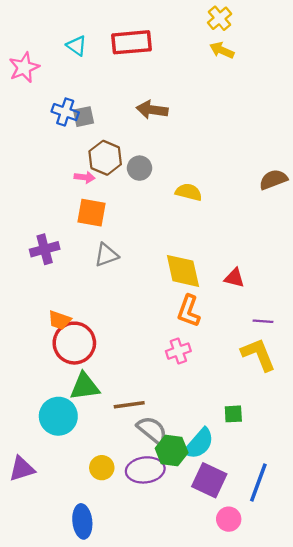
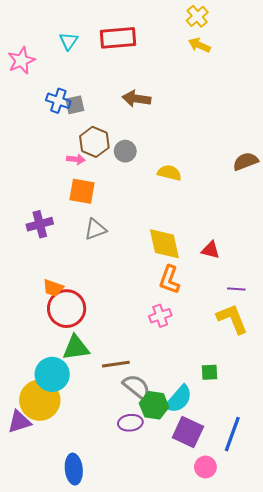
cyan triangle: (77, 46) -> (69, 41), turned 30
yellow circle: (102, 468) -> (40, 400), moved, size x1.8
purple ellipse: (145, 470) -> (130, 423), size x0.7

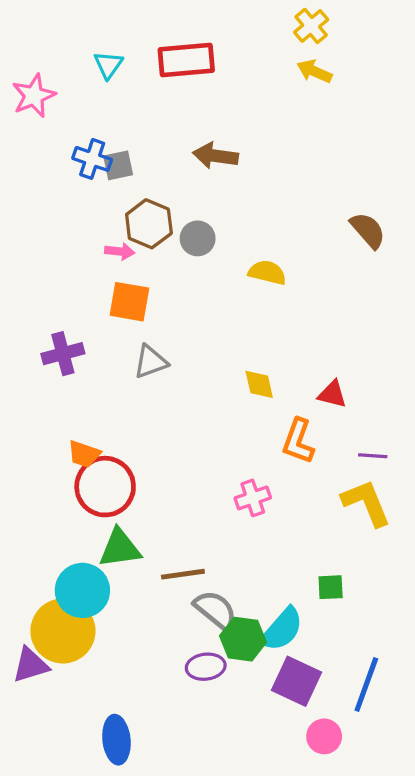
brown semicircle: (246, 161) -> (368, 230), moved, turned 70
yellow diamond: (164, 244) -> (259, 384), size x0.6
orange L-shape: (169, 280) -> (298, 441), moved

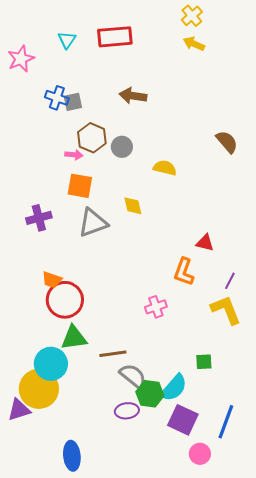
gray triangle: (151, 362) -> (93, 223), size x1.4
yellow diamond: (259, 384) -> (133, 206), moved
purple line: (373, 456) -> (230, 281), turned -66

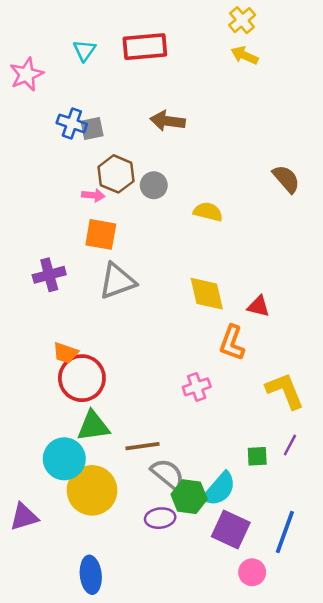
yellow diamond: (133, 206) -> (207, 294), moved, size x1.5
purple line: (230, 281) -> (290, 445), moved
yellow circle: (39, 389) -> (92, 490), moved

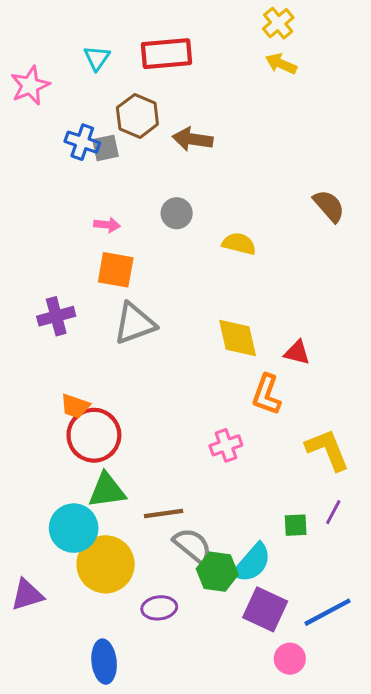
brown hexagon: (116, 174) -> (137, 116), moved
purple ellipse: (160, 518) -> (159, 608), moved
blue line: (285, 532) -> (328, 612), turned 42

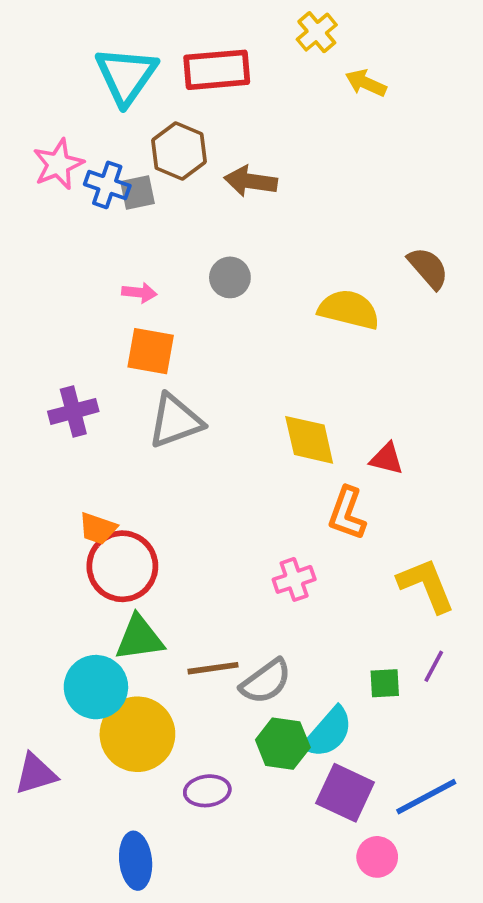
yellow cross: (278, 23) -> (317, 32), moved
cyan triangle: (97, 58) -> (126, 75), size x1.8
pink star: (30, 86) -> (58, 164), moved
yellow semicircle: (239, 244) -> (349, 310), moved, size x1.4
gray semicircle: (193, 545) -> (266, 681), moved, turned 105

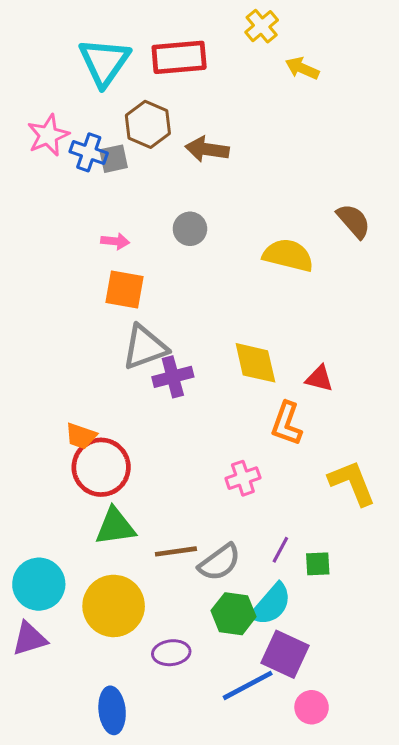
purple cross: (73, 411) -> (173, 377), moved
purple line: (434, 666) -> (280, 550), moved
cyan circle: (96, 687) -> (39, 584), moved
blue line: (426, 797) -> (248, 685), moved

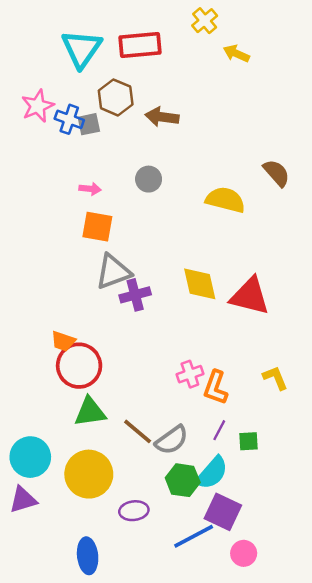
red triangle: (319, 378) -> (250, 296), size x1.8
orange L-shape: (287, 424) -> (216, 388), moved
yellow L-shape: (352, 483) -> (275, 378), size x0.7
brown line: (176, 551) -> (138, 431), turned 48

